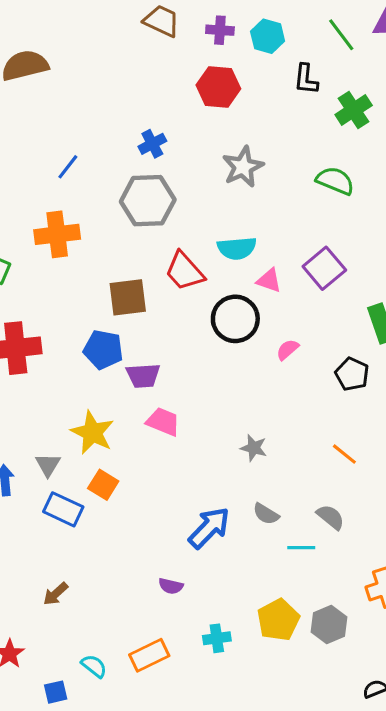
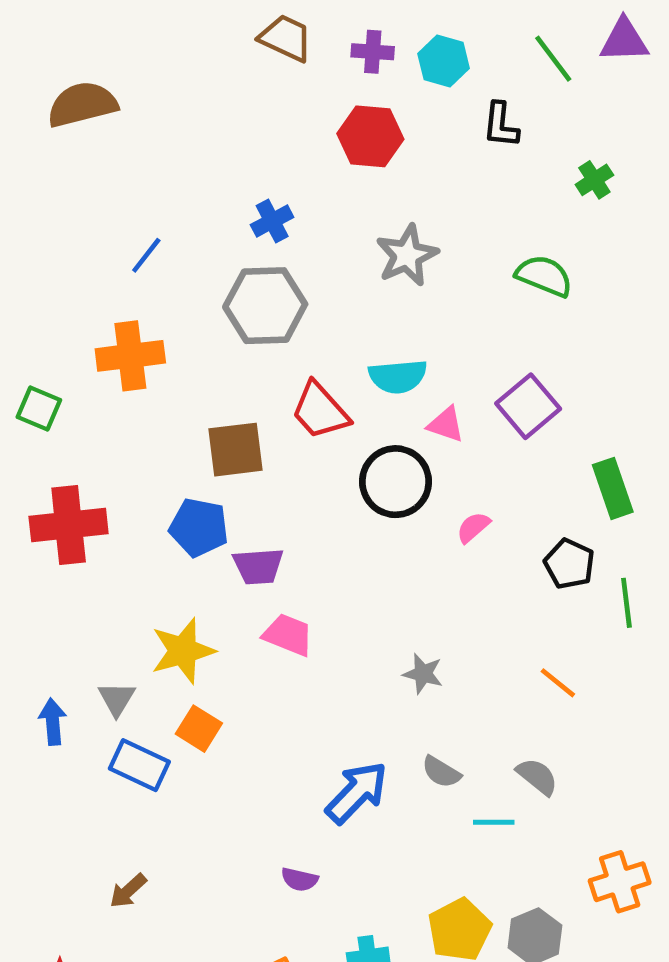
green cross: (354, 110) -> (594, 180), moved, size x0.7
yellow star: (92, 433) -> (183, 651), turned 30

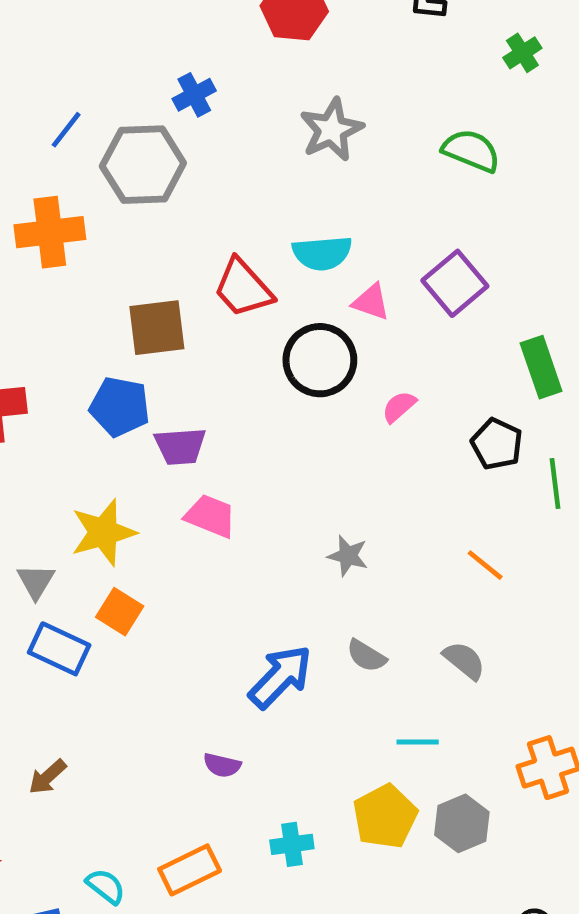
gray hexagon: (265, 306) -> (143, 165), moved
cyan line: (494, 822) -> (418, 742), moved

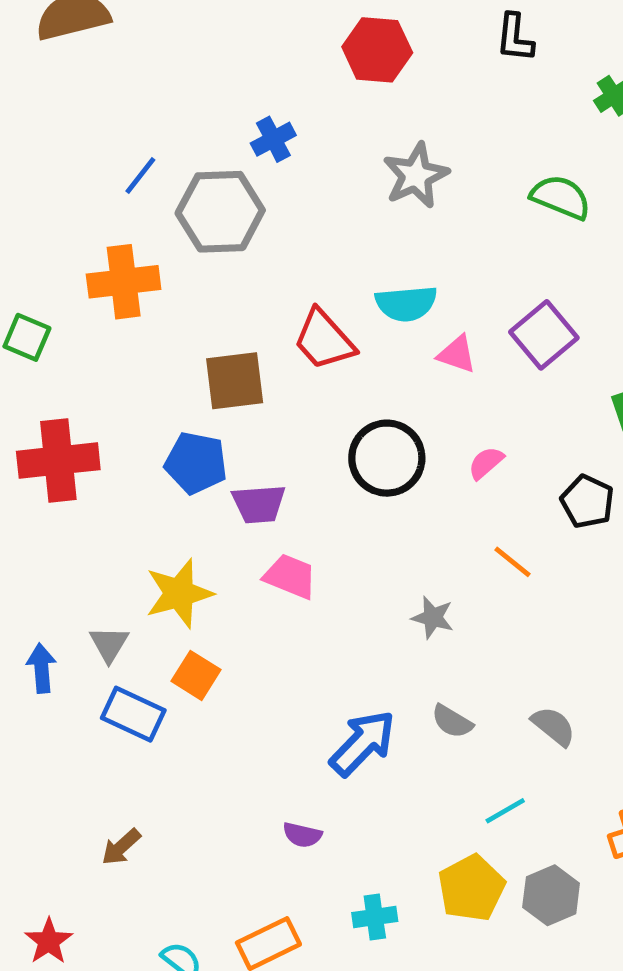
black circle: (320, 360) -> (387, 458), moved
orange line: (485, 565) -> (512, 562), moved
cyan line: (418, 742) -> (505, 811), turned -30

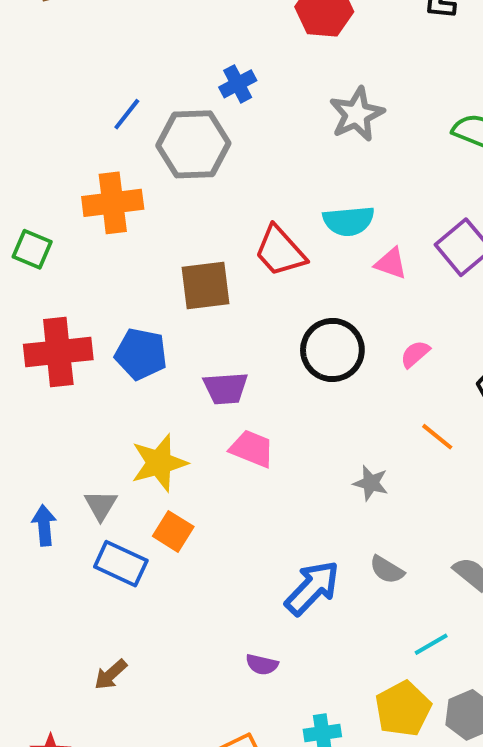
blue pentagon: (196, 463) -> (141, 354), moved

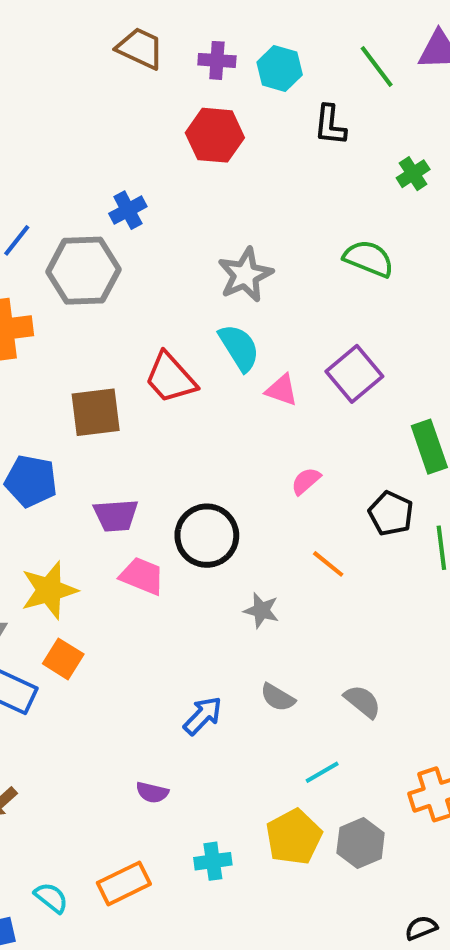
gray star: (357, 114) -> (245, 275), moved
cyan semicircle: (349, 221) -> (239, 348), turned -117
black circle: (332, 350) -> (207, 536), moved
blue arrow: (312, 588) -> (203, 716), size x0.7

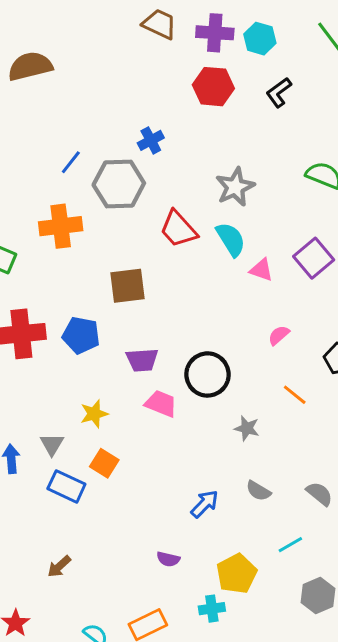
purple cross: (217, 60) -> (215, 33), size x1.4
black L-shape: (330, 125) -> (279, 92), moved, turned 48
red trapezoid: (170, 378) -> (178, 229), moved
yellow star: (49, 590) -> (94, 414), size x0.7
yellow pentagon: (294, 837) -> (237, 574), moved

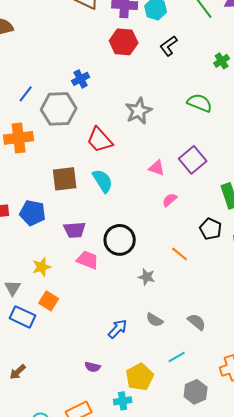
cyan semicircle: (231, 239) -> (103, 181), moved
pink semicircle: (279, 335) -> (170, 200), moved

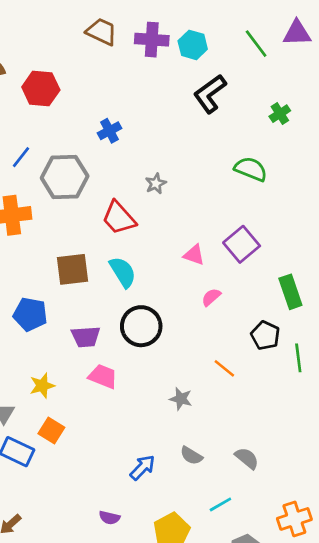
red hexagon: (124, 42) -> (41, 88), moved
black L-shape: (169, 46) -> (210, 94), size x1.4
blue cross: (81, 79) -> (109, 131), moved
gray star: (139, 111) -> (156, 184), moved, size x0.6
black circle: (120, 240) -> (141, 326), moved

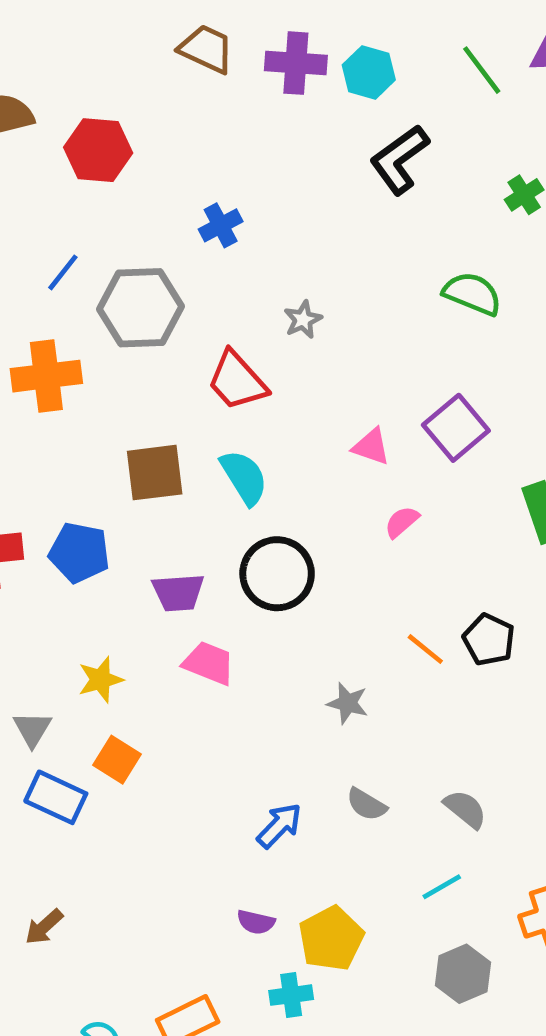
black pentagon: (265, 335) -> (489, 640), moved
cyan line: (220, 504) -> (442, 887), moved
purple semicircle: (109, 518) -> (256, 922), moved

